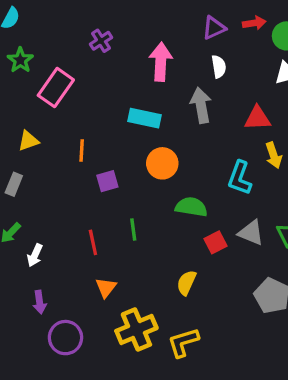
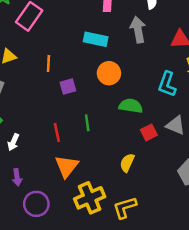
orange triangle: (106, 288) -> (67, 166), size x1.5

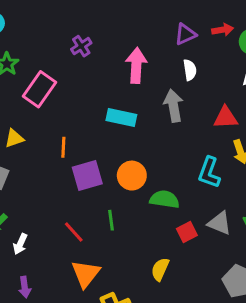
orange circle: (109, 73) -> (132, 176), moved
purple square: (68, 87) -> (87, 176), size x1.5
red line: (57, 132) -> (74, 232), turned -30

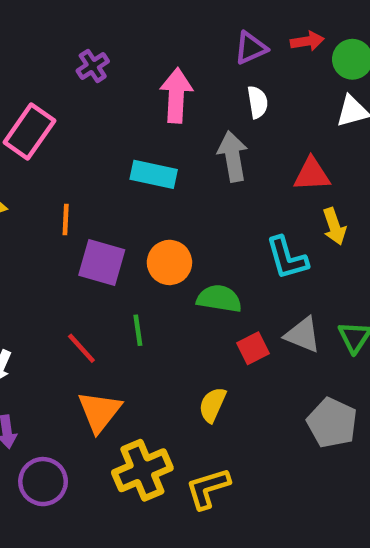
cyan L-shape: (209, 173) -> (287, 258), turned -36
purple square: (87, 176) -> (102, 262), turned 32

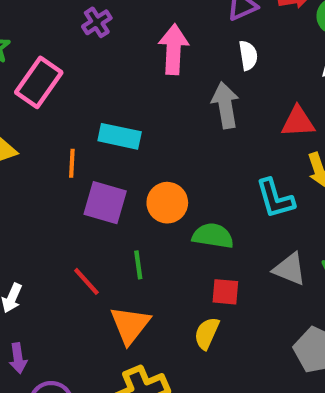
cyan rectangle: (154, 174) -> (120, 136), moved
red square: (253, 348) -> (225, 292), moved, turned 32
orange triangle: (99, 412) -> (130, 325), moved

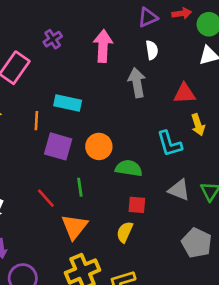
purple cross: (97, 22) -> (53, 39), moved

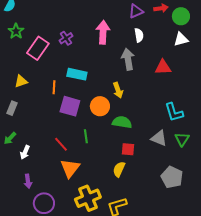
purple cross: (53, 39) -> (66, 38), moved
yellow arrow: (198, 125) -> (118, 90), moved
cyan L-shape: (169, 144) -> (174, 112), moved
orange triangle: (74, 227) -> (70, 168), moved

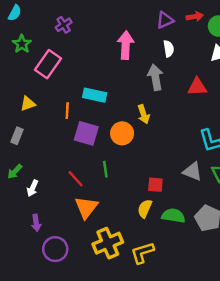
purple cross: (66, 38) -> (64, 25), moved
green semicircle: (122, 122) -> (173, 216), moved

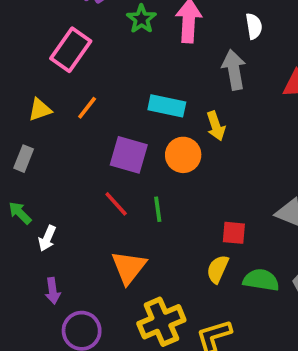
green star: (22, 44) -> (141, 19), moved
cyan rectangle: (95, 95) -> (167, 106), moved
orange line: (67, 111) -> (87, 108), moved, turned 35
green arrow: (15, 172) -> (20, 213), turned 91
red line: (76, 179) -> (116, 204), moved

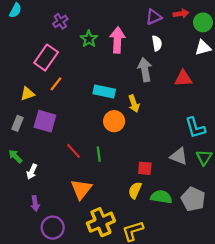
orange line: (87, 108) -> (56, 84), moved
purple square: (129, 155) -> (45, 121), moved

